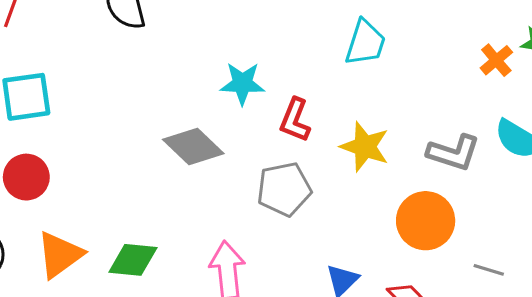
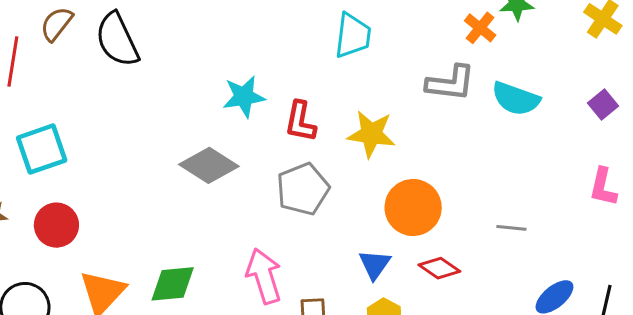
gray L-shape: (454, 153) -> (451, 83), moved
orange circle: (426, 221) -> (413, 207), moved

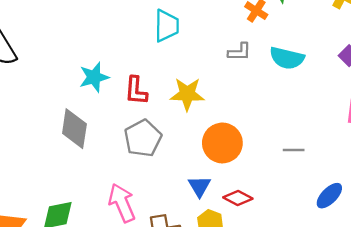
gray L-shape: (451, 83) -> (240, 52), size x0.7
gray diamond: (209, 165) -> (74, 129), turned 72
red diamond: (439, 268) -> (238, 198), moved

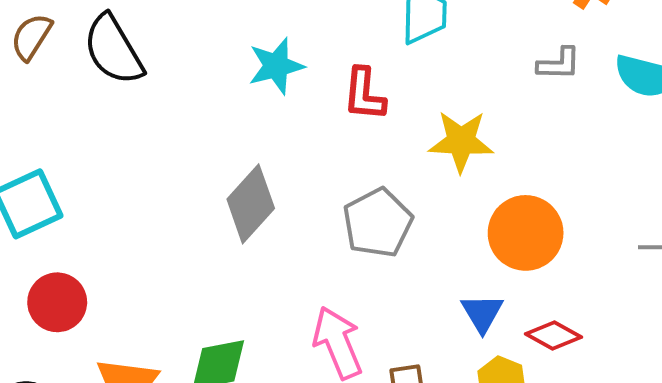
cyan star: (94, 77) -> (276, 66), moved
red L-shape: (136, 91) -> (364, 94), moved
gray diamond: (74, 129) -> (251, 204), turned 33

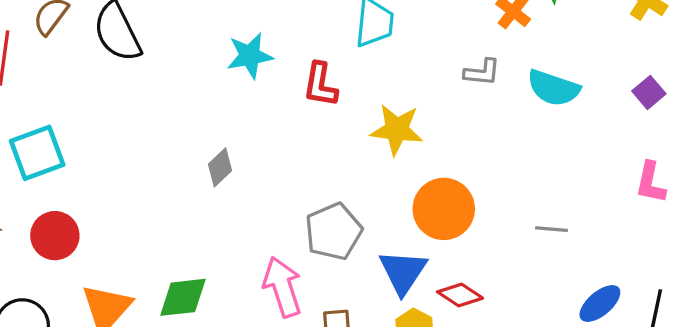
gray diamond: (251, 204) -> (220, 167), size x0.6
gray pentagon: (378, 223) -> (333, 231), moved
blue triangle: (482, 313) -> (403, 272), size x1.4

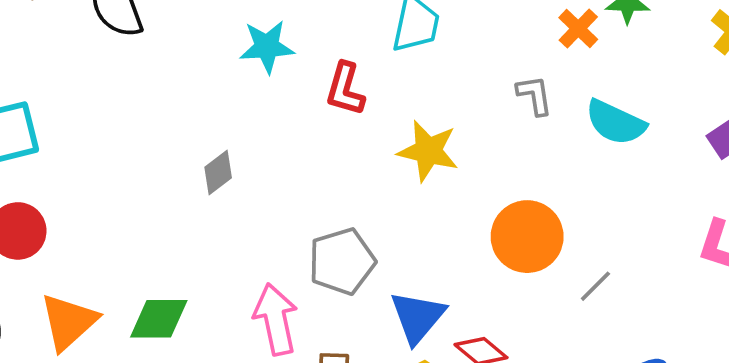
gray L-shape: (482, 72) -> (535, 95), turned -111
orange circle: (444, 209) -> (527, 237), moved
gray line: (552, 229) -> (595, 286), turned -56

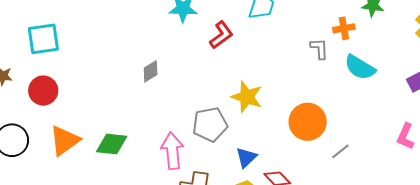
orange cross: (578, 28) -> (344, 28), moved, turned 30
red L-shape: (345, 89) -> (221, 35), turned -148
yellow star: (428, 151) -> (247, 97), moved
blue triangle: (418, 317) -> (246, 158), size x0.7

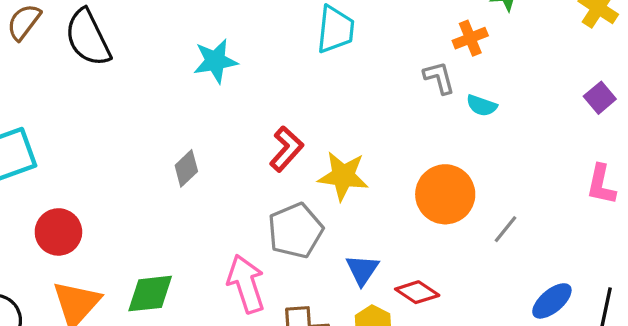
red L-shape: (221, 35) -> (286, 149), moved
cyan semicircle: (360, 67) -> (482, 105), moved, size x0.6
red circle: (43, 91) -> (58, 232), moved

